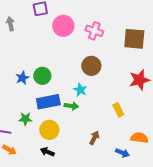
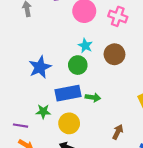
green circle: (42, 76) -> (78, 65), moved
blue star: (22, 78) -> (40, 67), size x1.5
cyan star: (80, 90) -> (85, 46), moved

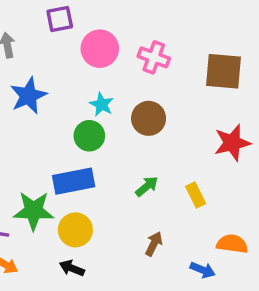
blue star: (40, 67) -> (28, 96), moved
green arrow: (93, 97) -> (147, 186), moved, turned -48
green star: (43, 111) -> (34, 211), size x1.6

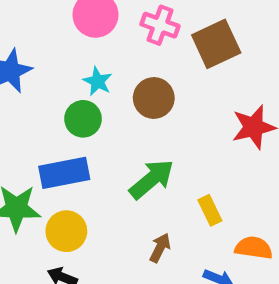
brown square: (223, 71) -> (216, 44), moved, turned -30
green arrow: (147, 186) -> (152, 179), size x1.6
yellow rectangle: (196, 195) -> (210, 210), moved

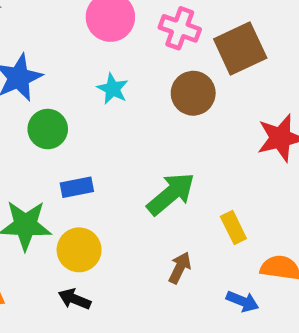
brown circle: (154, 98) -> (193, 93), moved
green circle: (83, 119) -> (48, 129), moved
blue rectangle: (64, 173) -> (77, 187), size x0.6

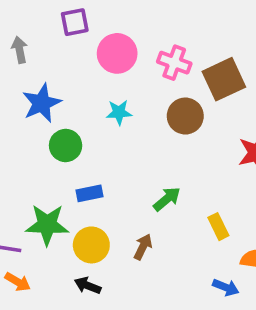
cyan star: (113, 89) -> (119, 112), turned -30
green arrow: (171, 194) -> (167, 199), size x0.7
brown arrow: (180, 268) -> (143, 247), moved

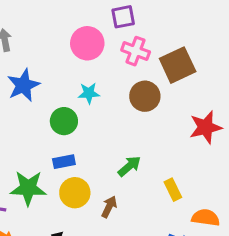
purple square: (75, 22) -> (123, 17), moved
green circle: (66, 145) -> (64, 121), moved
yellow circle: (91, 245) -> (75, 193), moved

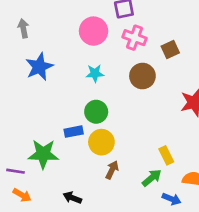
brown square: (178, 65) -> (170, 50), size x0.6
green circle: (64, 121) -> (96, 112), moved
green arrow: (129, 166) -> (152, 178), moved
yellow circle: (75, 193) -> (101, 142), moved

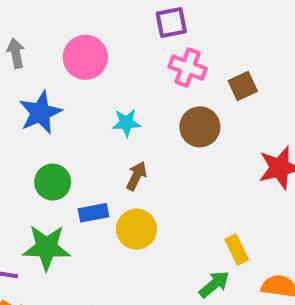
pink circle: (94, 31) -> (85, 57), moved
green circle: (96, 112) -> (53, 182), moved
brown arrow: (112, 170) -> (136, 176), moved

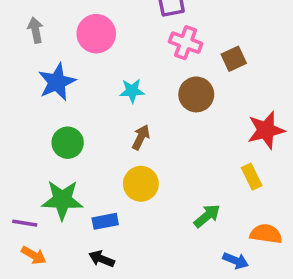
blue rectangle: (94, 213) -> (105, 221), moved
yellow rectangle: (237, 250) -> (252, 177), moved
green arrow: (214, 284) -> (207, 216), moved

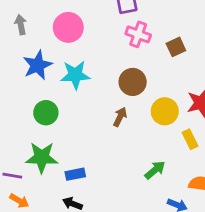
cyan star: (132, 91) -> (75, 75), moved, size x1.5
brown circle: (196, 94) -> (133, 82), moved
brown arrow: (141, 137) -> (120, 117), moved
yellow circle: (141, 184) -> (165, 111), moved

